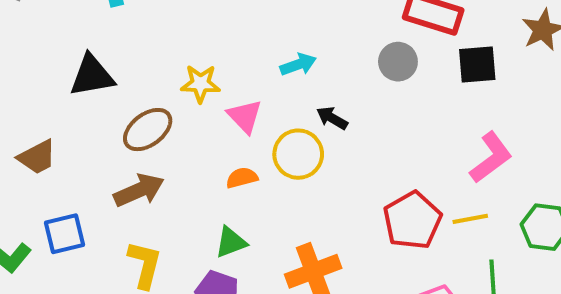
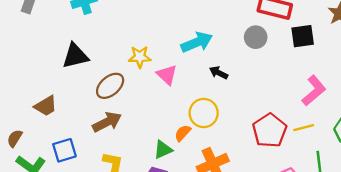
cyan arrow: (298, 65) -> (197, 42), size x1.5
yellow circle: (298, 154) -> (204, 113), moved
orange semicircle: (242, 178) -> (183, 133), moved, turned -30

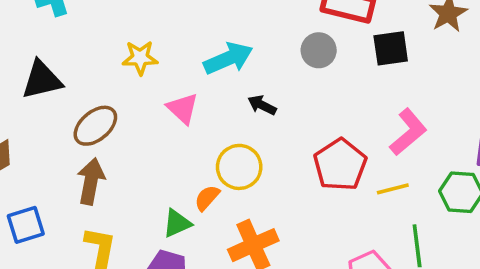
yellow star: (140, 57) -> (140, 58), moved
brown arrow: (107, 122) -> (91, 181), turned -52
red pentagon: (270, 131) -> (340, 165), moved

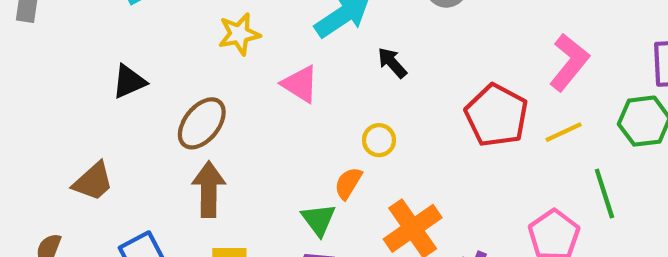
black triangle: (42, 80) -> (129, 82), size x0.7
black arrow: (262, 105) -> (392, 63), turned 32
yellow circle: (239, 167) -> (379, 140), size x0.6
green triangle: (177, 223) -> (319, 220), turned -32

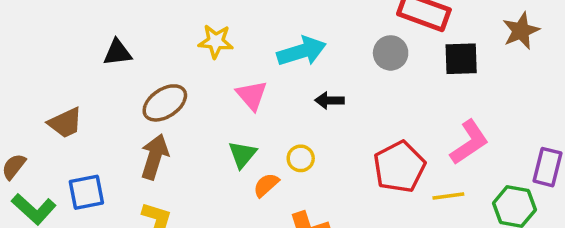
black arrow: (392, 63) -> (330, 100), turned -64
green triangle: (319, 220) -> (242, 154), moved

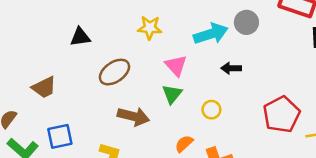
gray circle: (391, 53) -> (246, 22), moved
green triangle: (242, 154) -> (172, 94), moved
brown arrow: (155, 157) -> (133, 116), moved, turned 88
orange semicircle: (266, 185) -> (184, 144), moved

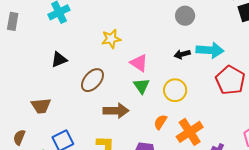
cyan arrow: (211, 34) -> (210, 50), moved, turned 36
brown trapezoid: (44, 87) -> (41, 106), turned 35
yellow circle: (211, 110) -> (175, 90), size x1.5

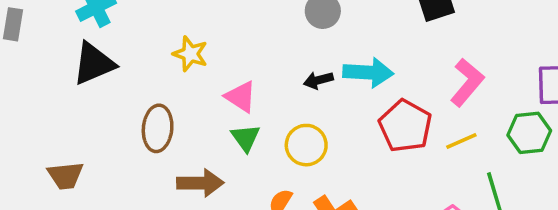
yellow star: (111, 39) -> (190, 54), turned 30
black triangle: (59, 60) -> (94, 64), moved, size x1.5
brown ellipse: (92, 80) -> (158, 128), turned -35

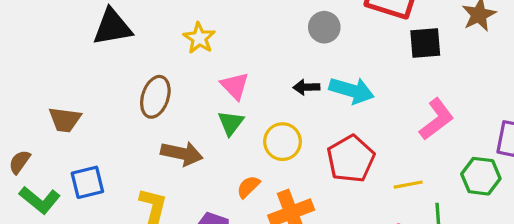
red pentagon: (405, 126) -> (351, 159), moved
yellow line: (461, 141) -> (408, 185), moved

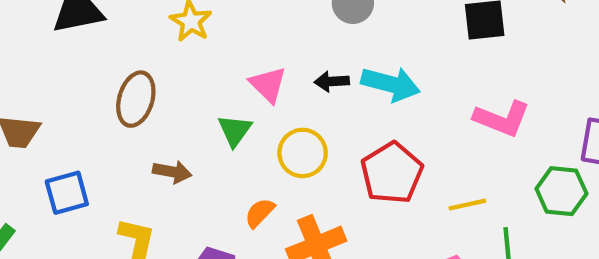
pink triangle: (235, 86) -> (268, 85), moved
pink L-shape: (437, 119) -> (502, 119), turned 60
brown arrow: (182, 153) -> (172, 172), size x0.7
blue square: (87, 182) -> (67, 193), moved

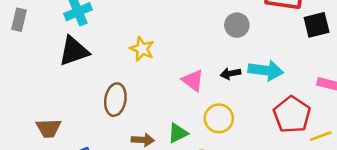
green triangle: (235, 130) -> (178, 133), moved, turned 35
red pentagon: (392, 173) -> (292, 115), moved

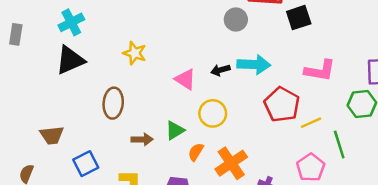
gray circle: (237, 25) -> (236, 20), moved

